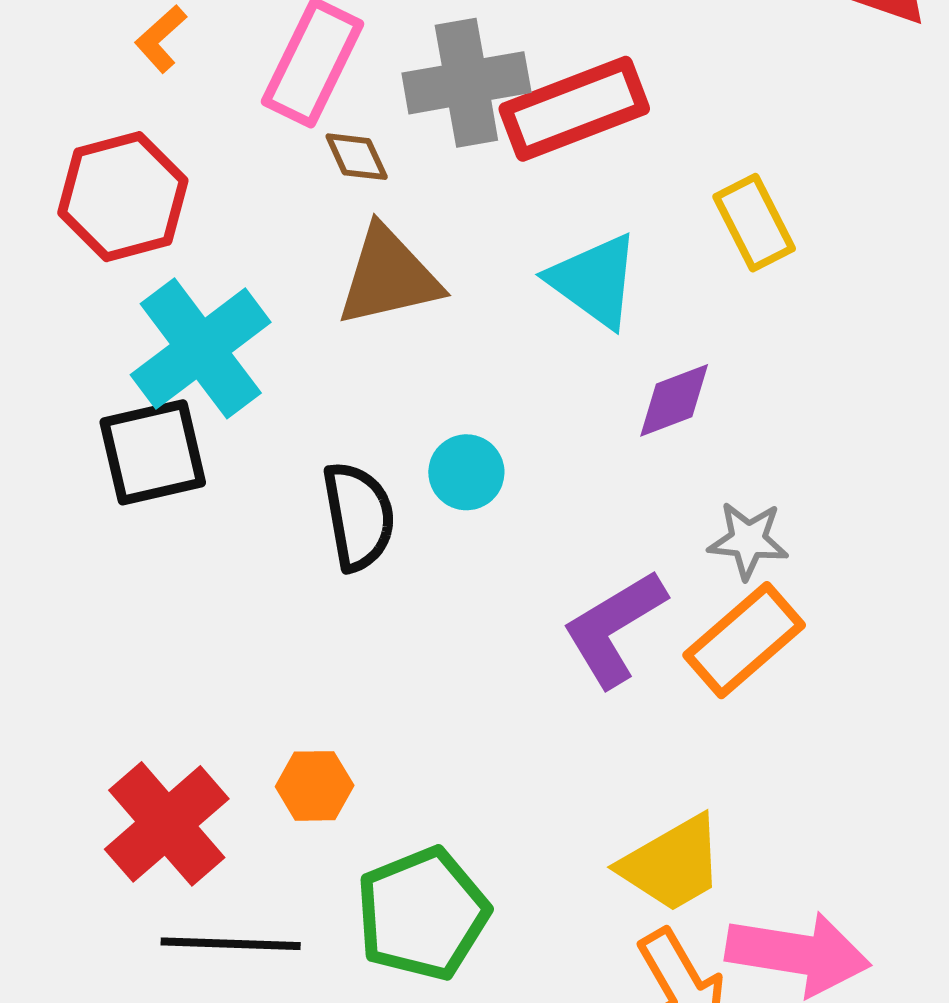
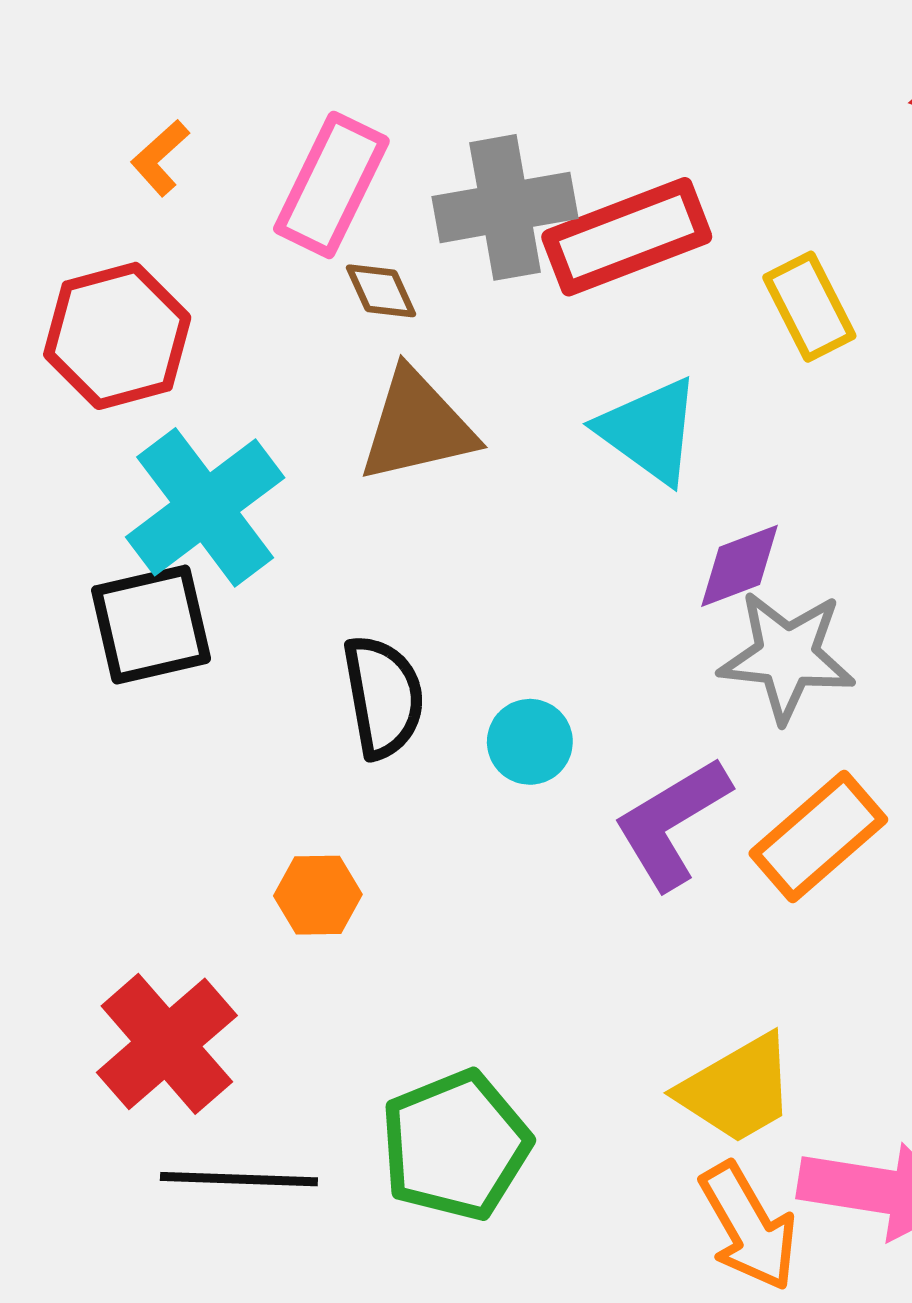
yellow rectangle: (754, 223) -> (809, 307), moved
cyan circle: (466, 472) -> (530, 742), moved
gray star: (748, 540) -> (787, 656), moved, size x1.5
orange hexagon: (315, 786) -> (318, 895), moved

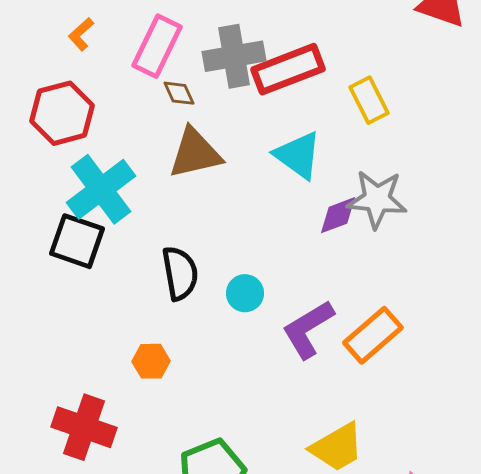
black square: (151, 625) -> (77, 241), turned 32
gray star: (787, 656) -> (377, 199), moved
red cross: (167, 1044) -> (84, 427), turned -30

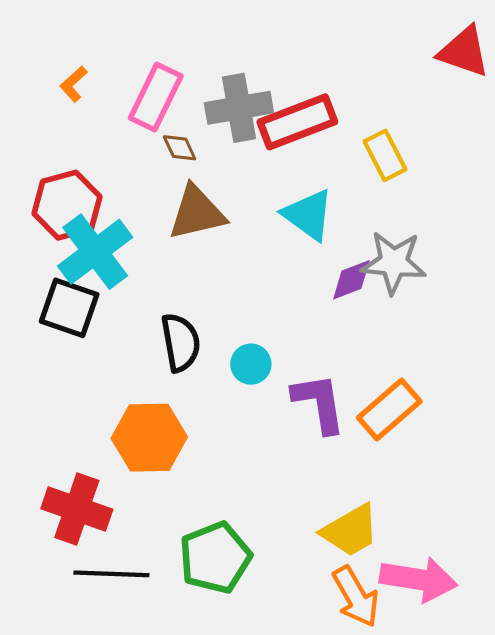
red hexagon: (62, 113) -> (67, 205), moved
purple L-shape: (308, 329) -> (319, 403), turned 112
orange hexagon: (151, 361) -> (149, 438), size x1.8

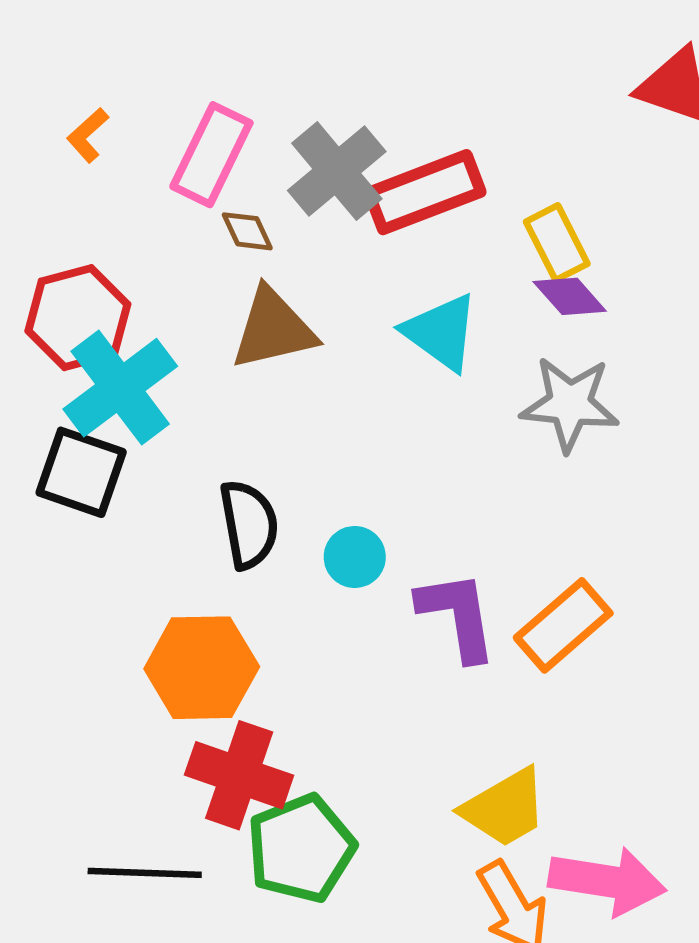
gray cross: (239, 108) -> (337, 171), turned -30
purple diamond: (351, 280) -> (570, 296), moved, turned 69
red cross: (77, 509) -> (239, 775), moved

